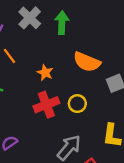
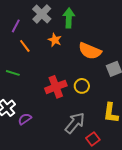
orange star: (45, 73) -> (55, 40), moved

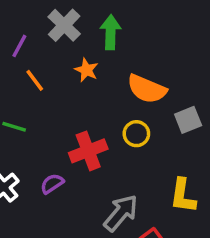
yellow circle: (82, 86) -> (136, 134), moved
purple semicircle: (25, 119) -> (52, 184), moved

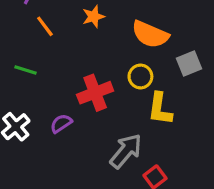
orange star: (86, 70) -> (93, 17), turned 30
yellow L-shape: (183, 196) -> (160, 109), moved

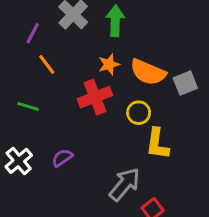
orange star: (93, 17) -> (109, 64), moved
gray square: (189, 64) -> (185, 83), moved
red cross: (95, 93) -> (95, 97), moved

